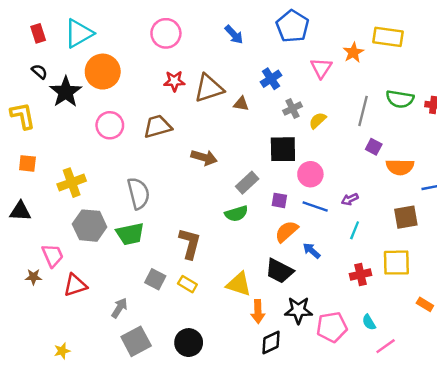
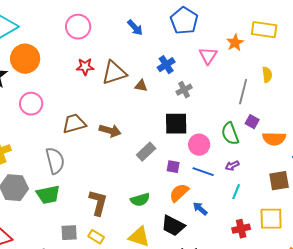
green semicircle: (400, 99) -> (230, 134), moved, turned 60
yellow semicircle: (318, 120) -> (267, 75), moved, turned 126
brown trapezoid: (158, 126) -> (74, 124), moved
green semicircle: (236, 214) -> (140, 200), moved
gray square: (155, 279) -> (69, 233), turned -30

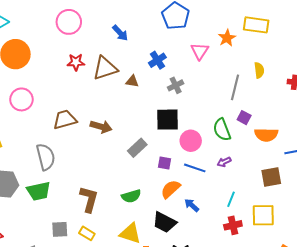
blue arrow: (135, 28) -> (120, 33), moved
cyan line: (236, 192) -> (231, 199), moved

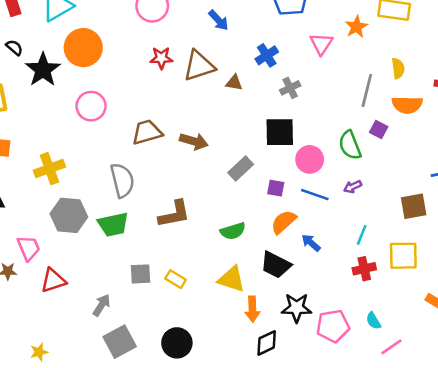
orange semicircle: (266, 135) -> (407, 105), moved
brown L-shape: (89, 199) -> (174, 214), moved, turned 64

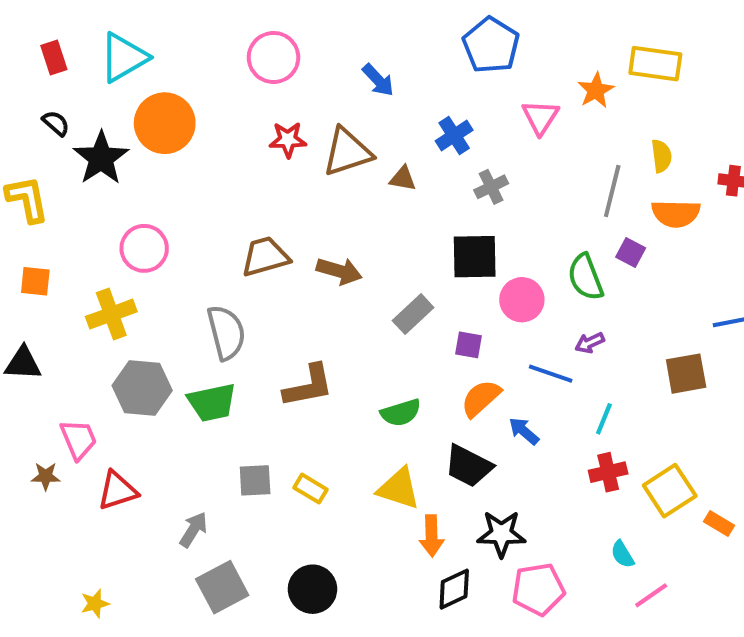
pink circle: (91, 106) -> (144, 248), moved
blue line: (315, 195) -> (551, 374), moved
yellow square: (403, 256) -> (670, 491), moved, turned -32
pink pentagon: (333, 326) -> (538, 589), moved

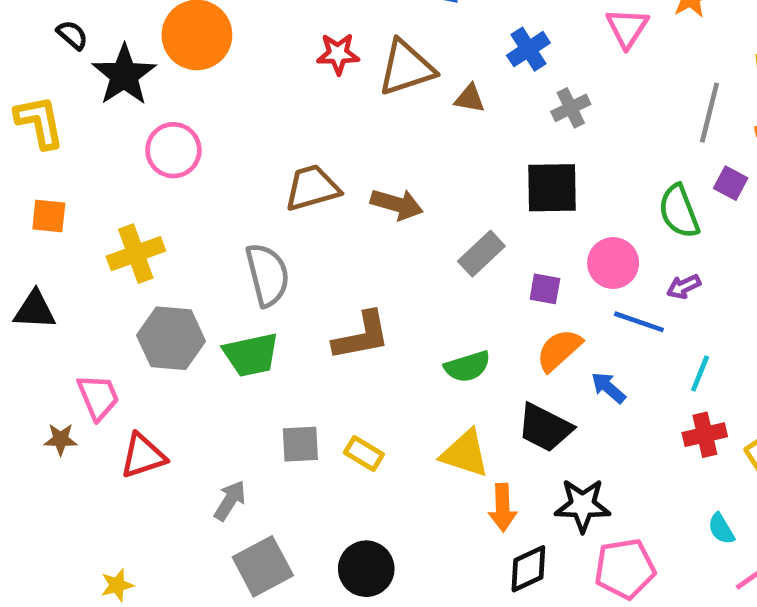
pink circle: (144, 248) -> (173, 150), moved
pink circle: (522, 300) -> (613, 263), moved

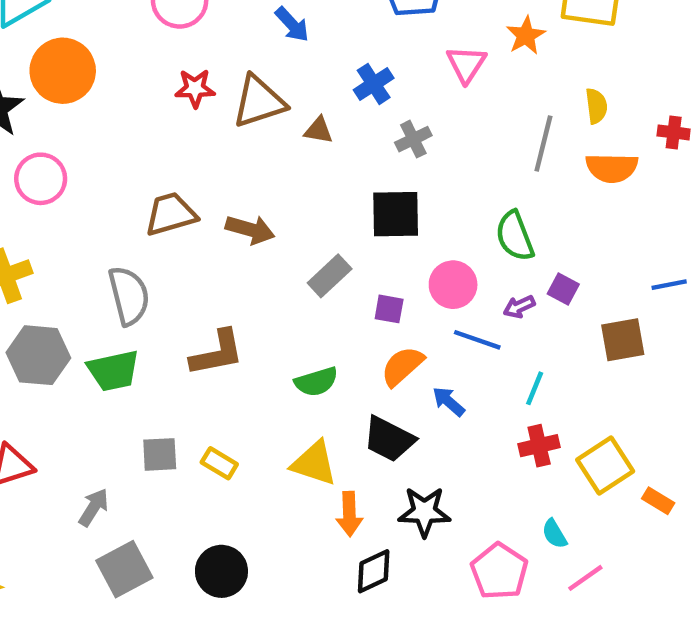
purple square: (731, 183) -> (563, 289), moved
pink pentagon: (625, 569) -> (499, 571), moved, turned -30

